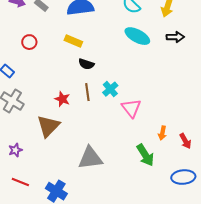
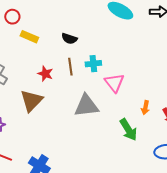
yellow rectangle: (73, 41) -> (29, 37), moved
cyan cross: (110, 89) -> (93, 64), turned 35
gray triangle: (90, 158) -> (86, 106), moved

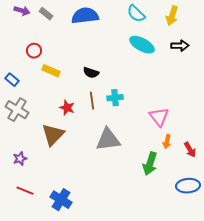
pink triangle: (114, 83) -> (159, 117), moved
green arrow: (128, 130) -> (150, 164), turned 50

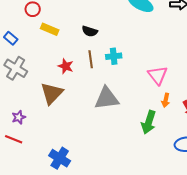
red line: (25, 191) -> (14, 139), moved

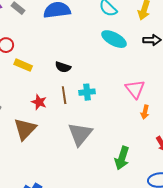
pink triangle: (158, 75) -> (135, 89), moved
gray triangle: (107, 98) -> (80, 134), turned -44
orange arrow: (166, 100) -> (145, 112), moved

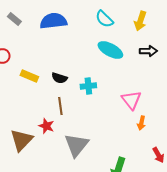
yellow rectangle: (23, 65) -> (29, 76), moved
cyan cross: (87, 92) -> (88, 86), moved
red star: (39, 102) -> (46, 126), moved

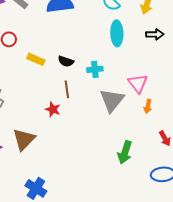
cyan ellipse: (110, 50) -> (117, 33), turned 60
brown triangle: (21, 140) -> (24, 139), moved
gray triangle: (76, 145) -> (112, 100), moved

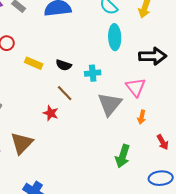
black arrow: (155, 34) -> (153, 56), moved, size x1.5
brown line: (67, 89) -> (65, 93), turned -36
orange arrow: (148, 106) -> (142, 117), moved

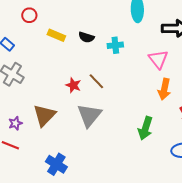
brown line: (65, 93) -> (96, 81), moved
gray triangle: (110, 104) -> (89, 115), moved
orange arrow: (142, 117) -> (164, 89), size x1.5

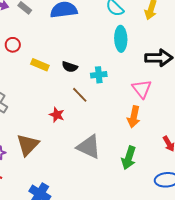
brown line: (96, 81) -> (80, 95), moved
orange arrow: (164, 89) -> (134, 117), moved
gray triangle: (89, 115) -> (89, 147), moved, turned -44

